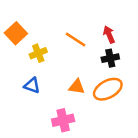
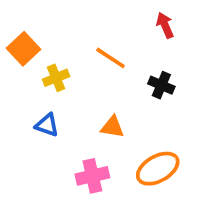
red arrow: (109, 35) -> (165, 25), moved
black cross: (110, 58) -> (161, 85), turned 35
orange ellipse: (108, 89) -> (158, 169), moved

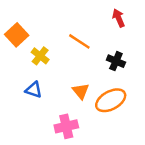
yellow cross: (56, 78) -> (40, 56), turned -30
orange triangle: (112, 127) -> (81, 91), turned 42
orange ellipse: (158, 169) -> (111, 100), moved

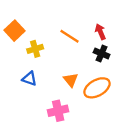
red arrow: (119, 18) -> (100, 32), moved
yellow cross: (40, 56) -> (35, 49), turned 35

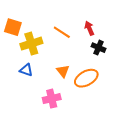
orange square: (15, 31) -> (13, 27), turned -30
yellow cross: (35, 49) -> (31, 44), size x1.5
black cross: (102, 53) -> (99, 48), moved

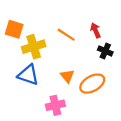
blue triangle: (26, 70) -> (28, 75), size x1.5

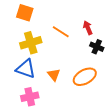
orange square: (14, 29) -> (25, 13), moved
orange triangle: (67, 76) -> (54, 75), moved
pink cross: (55, 105) -> (30, 97), moved

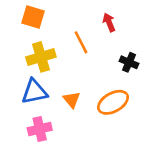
red arrow: (88, 28) -> (109, 22), moved
orange line: (61, 32) -> (81, 42), turned 30
blue triangle: (26, 69) -> (34, 92), turned -30

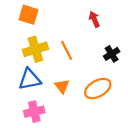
orange line: (81, 42) -> (67, 50), moved
black cross: (129, 62) -> (112, 54), turned 35

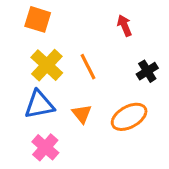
yellow cross: (35, 49) -> (47, 65), turned -30
pink cross: (34, 112) -> (45, 147), turned -36

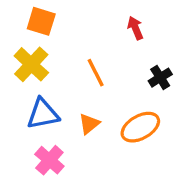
yellow cross: (47, 65) -> (31, 64), moved
orange triangle: (82, 114) -> (89, 124), turned 30

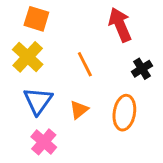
red arrow: (135, 28) -> (120, 25), size x1.6
blue triangle: (43, 114) -> (38, 101), turned -44
orange ellipse: (140, 127) -> (124, 113), turned -52

